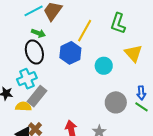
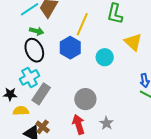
gray circle: (116, 102) -> (85, 99), moved
yellow semicircle: (23, 106) -> (21, 111), moved

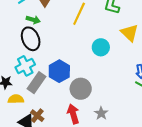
blue hexagon: (70, 48) -> (59, 71), moved

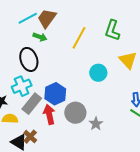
green arrow: (33, 20) -> (40, 37), moved
gray star: (101, 113) -> (96, 124), moved
red arrow: (73, 114) -> (49, 114), moved

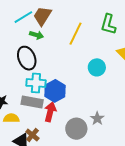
cyan cross: (22, 86) -> (36, 83), moved, turned 30
gray rectangle: (32, 104) -> (32, 102), turned 65
gray circle: (75, 113) -> (76, 129), moved
red arrow: (49, 114) -> (50, 112), turned 30

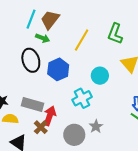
cyan line: (23, 17) -> (31, 19), turned -42
cyan cross: (36, 83) -> (82, 98), moved, turned -36
blue hexagon: (55, 91) -> (58, 69), moved
brown cross: (32, 135) -> (41, 127), moved

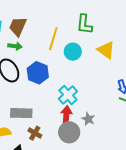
cyan circle: (100, 76) -> (73, 52), moved
red arrow: (50, 116) -> (66, 116), moved

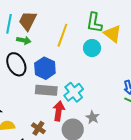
yellow triangle: (106, 50) -> (113, 34), moved
cyan circle: (73, 52) -> (92, 48), moved
gray rectangle: (21, 113) -> (46, 90), moved
red arrow: (66, 116) -> (59, 111), moved

